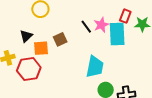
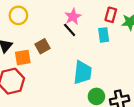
pink star: (101, 25) -> (73, 17), moved
cyan rectangle: (117, 34) -> (104, 35), size x0.6

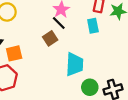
brown square: (43, 46) -> (50, 38), moved

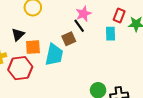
cyan trapezoid: (75, 64) -> (54, 55), moved

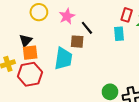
pink star: (84, 14) -> (67, 16), moved
brown square: (69, 39) -> (77, 42), turned 32
orange square: (33, 47) -> (30, 53), moved

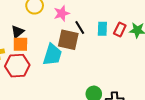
red rectangle: (127, 15) -> (120, 29), moved
cyan rectangle: (119, 34) -> (102, 29), moved
brown square: (77, 42) -> (68, 40), size x1.5

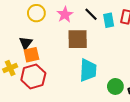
black line: (80, 28) -> (91, 14), moved
cyan trapezoid: (52, 55) -> (88, 70), moved

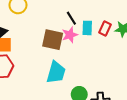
pink star: (65, 15) -> (70, 35), moved

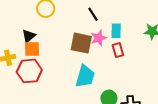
black line: (71, 18) -> (93, 14), moved
red rectangle: (105, 29) -> (118, 50), moved, turned -40

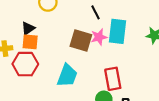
cyan rectangle: (116, 31) -> (118, 31), size x1.6
red rectangle: (118, 50) -> (113, 79), moved, size x1.5
cyan trapezoid: (85, 76) -> (67, 76), moved

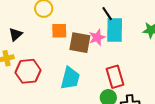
black line: (96, 12) -> (107, 14), moved
black triangle: (28, 28) -> (15, 34), moved
orange square: (30, 42) -> (59, 31), moved

